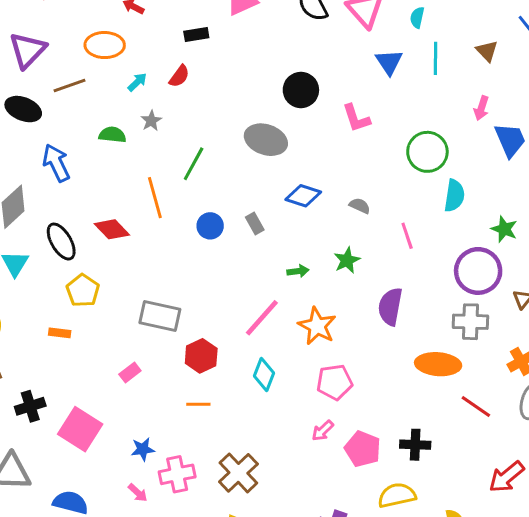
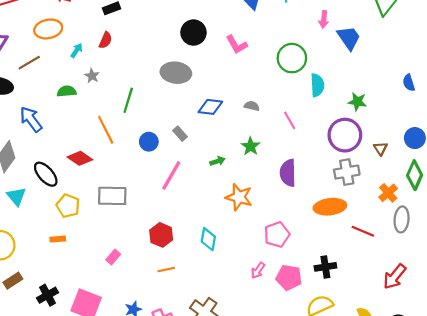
gray rectangle: (160, 316) -> (112, 196), moved
pink line: (262, 318) -> (171, 175), moved
pink pentagon: (335, 382) -> (277, 235), moved

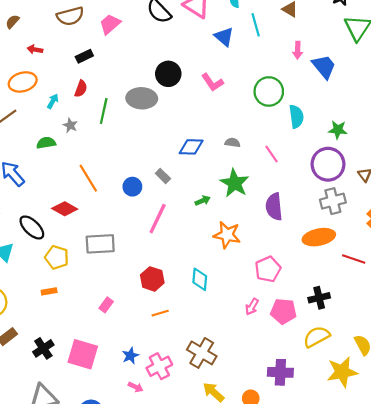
gray ellipse: (176, 73) -> (142, 98), moved
green line: (128, 100) -> (104, 111), moved
green star: (251, 146) -> (235, 183), size x1.5

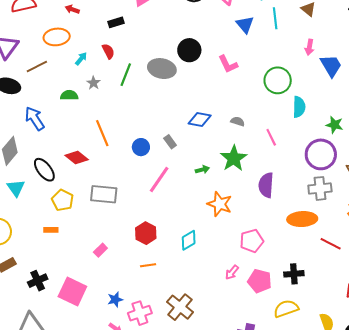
red semicircle: (81, 89) -> (108, 51), turned -56
cyan diamond: (200, 279) -> (189, 240), turned 45

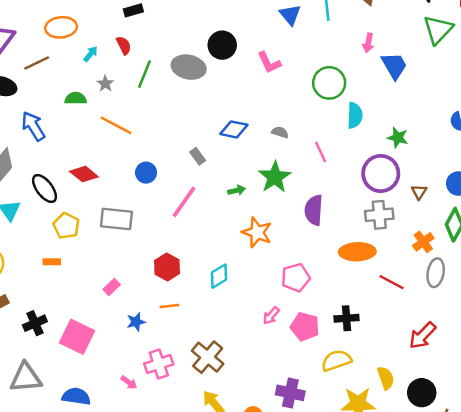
orange line: (102, 133) -> (116, 125), moved, turned -40
blue circle: (141, 147) -> (146, 173), moved
blue star: (115, 299) -> (136, 322), moved

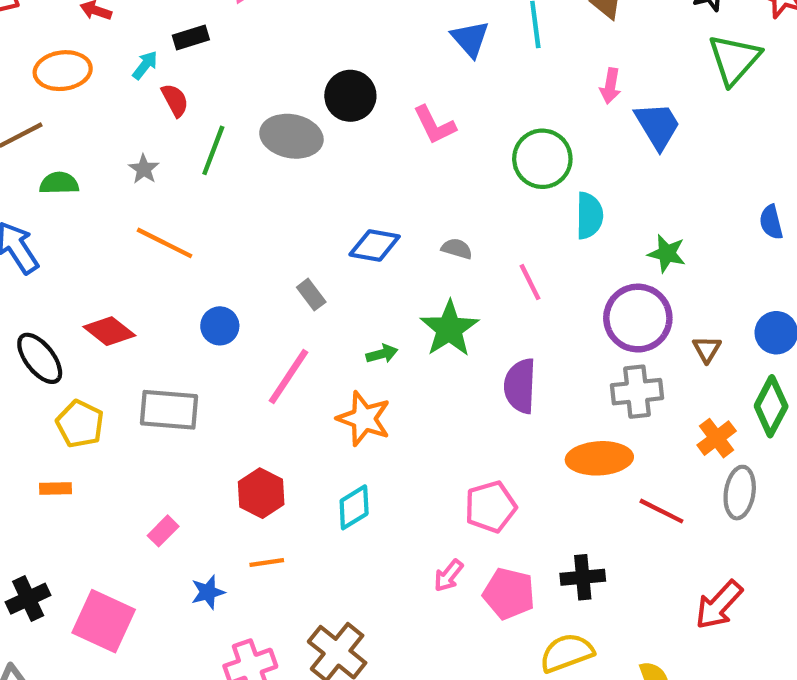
cyan arrow: (91, 54) -> (145, 65), moved
green semicircle: (76, 98) -> (59, 183), moved
orange star: (257, 232) -> (364, 419), moved

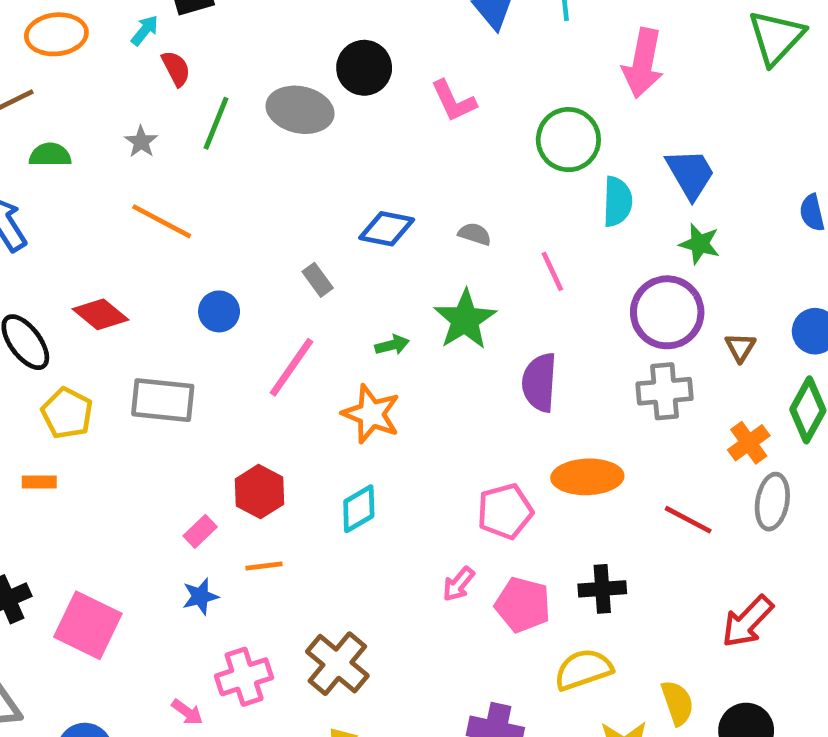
pink arrow: (610, 86) -> (643, 63), size x1.8
blue trapezoid: (658, 126) -> (690, 174), moved
orange ellipse: (599, 458) -> (587, 477), moved
pink rectangle: (163, 531) -> (200, 531), moved

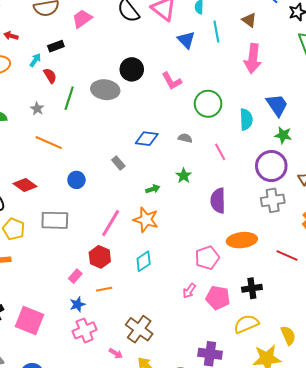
green circle: (568, 140) -> (208, 104), moved
green star: (465, 320) -> (184, 176), size x0.6
pink line: (291, 367) -> (111, 223), moved
pink cross: (244, 677) -> (85, 330), moved
pink arrow: (187, 712) -> (116, 353), moved

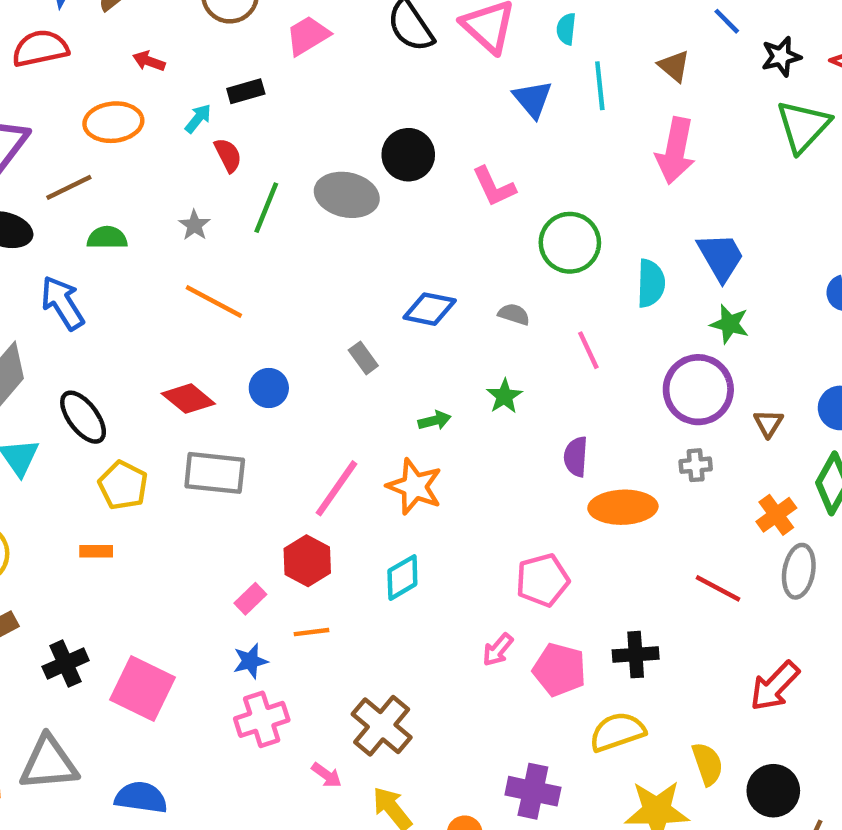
red diamond: (25, 185) -> (188, 399), moved
gray cross: (273, 200) -> (696, 465), size x0.6
purple semicircle: (218, 201) -> (576, 457), size x0.7
orange ellipse: (242, 240) -> (623, 507), moved

